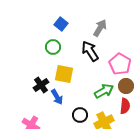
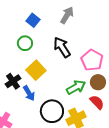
gray arrow: (100, 28) -> (67, 15), moved
yellow square: (64, 74) -> (36, 70), turned 36
red semicircle: (125, 106) -> (97, 102), turned -49
black circle: (80, 115) -> (52, 111), size x1.5

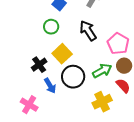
blue arrow: (29, 93) -> (50, 86), moved
black circle: (52, 111) -> (73, 77), moved

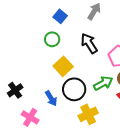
black cross: (39, 65) -> (15, 90), moved
yellow cross: (102, 102) -> (88, 114), moved

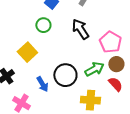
yellow square: (63, 66) -> (27, 52), moved
yellow cross: (88, 114) -> (90, 100), moved, turned 30

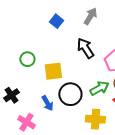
green circle: (43, 25) -> (27, 59), moved
yellow square: (27, 52) -> (53, 71), moved, turned 36

